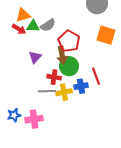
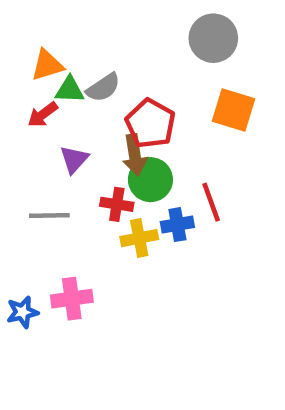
red arrow: (19, 29) -> (43, 115), moved, turned 112
gray line: (47, 91) -> (49, 216), moved
blue star: (14, 115) -> (22, 312), moved

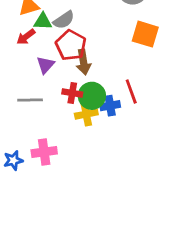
red pentagon: (150, 123) -> (71, 45), moved
green circle: (150, 180) -> (92, 96), moved

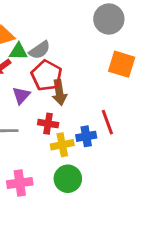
green circle: (92, 96) -> (68, 179), moved

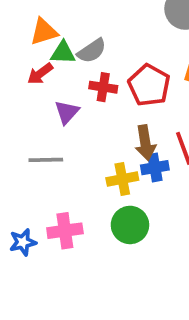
red pentagon: (47, 76) -> (149, 85), moved
brown arrow: (59, 92) -> (145, 143), moved
red cross: (48, 124) -> (103, 87), moved

